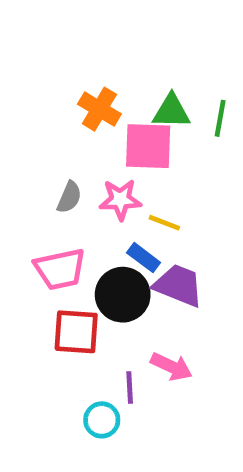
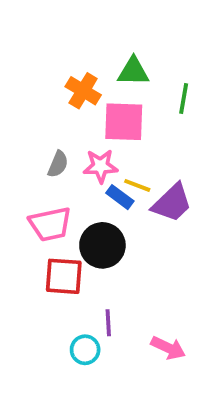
green triangle: (171, 111) -> (133, 71), moved
blue rectangle: (144, 258) -> (120, 197), moved
purple trapezoid: (178, 285) -> (172, 203), moved, turned 114
pink arrow: (171, 367) -> (168, 348), moved

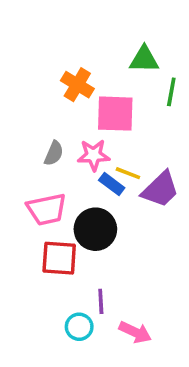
green triangle: (133, 71) -> (144, 59), moved
pink arrow: (168, 348) -> (135, 332), moved

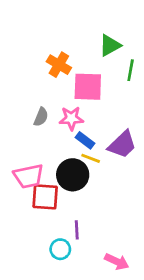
green triangle: (144, 59) -> (110, 45), turned -30
yellow line: (128, 173) -> (91, 158), moved
pink trapezoid: (47, 209) -> (29, 176), moved
pink arrow: (135, 332) -> (117, 262), moved

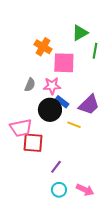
yellow line: (91, 158) -> (74, 125), moved
black circle: (73, 175) -> (50, 110), moved
purple line: (77, 230) -> (56, 167), turned 40
cyan circle: (60, 249) -> (59, 190), moved

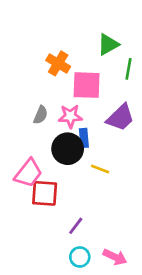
blue rectangle: (62, 102) -> (84, 138), turned 48
purple trapezoid: (89, 105) -> (120, 118), moved
pink trapezoid: (21, 128) -> (28, 173), turned -40

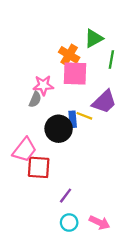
orange cross: (58, 63) -> (69, 55), moved
pink star: (70, 116) -> (43, 85), moved
yellow line: (100, 169) -> (84, 116), moved

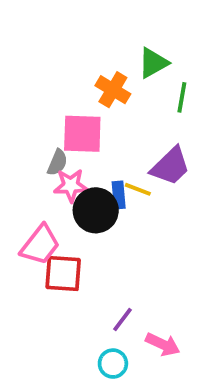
pink square: (75, 74) -> (82, 134), moved
pink star: (43, 85) -> (71, 185), moved
purple line: (66, 196) -> (123, 319), moved
pink arrow: (100, 223) -> (163, 344), moved

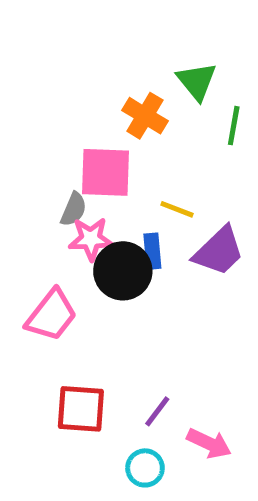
green triangle: (153, 63) -> (197, 81), turned -40
purple trapezoid: (170, 166) -> (219, 251), moved
yellow line: (138, 189) -> (177, 209), moved
red square: (63, 274) -> (81, 409), moved

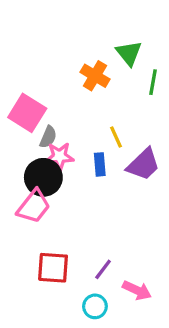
pink square: (106, 172) -> (27, 113), moved, turned 30
yellow line: (177, 209) -> (116, 137), turned 45
black circle: (123, 271) -> (43, 177), moved

